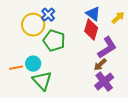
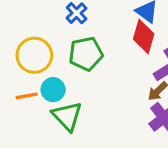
yellow circle: (33, 25) -> (34, 55), moved
green pentagon: (54, 41) -> (86, 54), turned -30

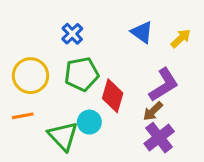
red diamond: (144, 37) -> (113, 96), moved
cyan circle: (53, 90) -> (89, 122), moved

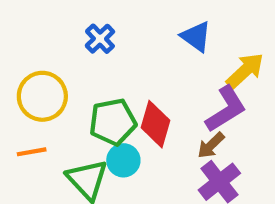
yellow arrow: (181, 38) -> (245, 71), moved, size x1.4
green pentagon: (82, 74) -> (113, 122), moved

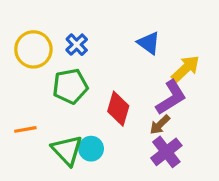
yellow circle: (42, 96) -> (33, 49), moved
green pentagon: (113, 122) -> (70, 86), moved
cyan circle: (123, 160) -> (91, 149), moved

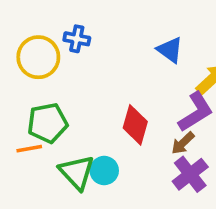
blue cross: (77, 45) -> (77, 39), moved, turned -35
green pentagon: (70, 86) -> (48, 123), moved

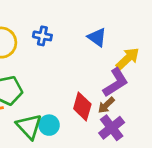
blue cross: (77, 39) -> (42, 36), moved
red diamond: (135, 125) -> (82, 106), moved

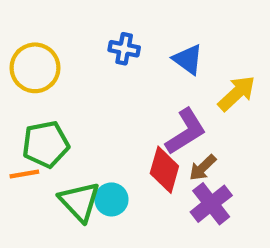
blue cross: (42, 36) -> (124, 49), moved
purple L-shape: (116, 83) -> (186, 132), moved

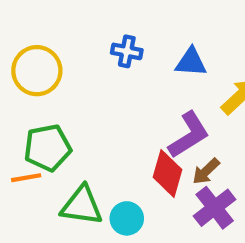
blue triangle: (188, 59) -> (191, 62), turned -32
cyan circle: (111, 199) -> (127, 218), moved
green triangle: (80, 202) -> (82, 206), turned -39

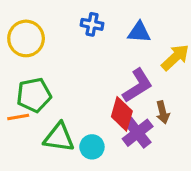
brown arrow: (206, 171) -> (163, 112), moved, turned -60
purple cross: (215, 208) -> (138, 133), moved

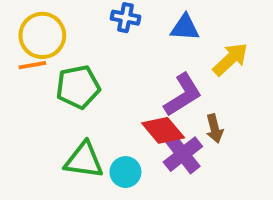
green pentagon: (34, 95) -> (78, 87), moved
red diamond: (122, 114) -> (163, 130), turned -56
orange line: (18, 117) -> (32, 65), moved

